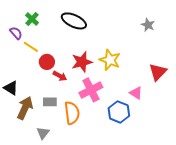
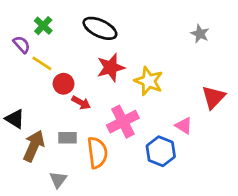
red star: (82, 62) -> (111, 68), moved

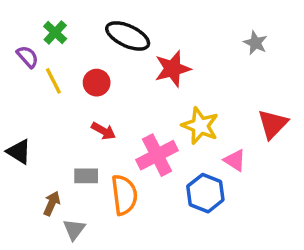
yellow line: (42, 63) -> (53, 81), turned 30
red star: (111, 68) -> (173, 69), moved
yellow star: (149, 81) -> (200, 126), moved
red circle: (63, 84) -> (97, 83), moved
brown arrow: (34, 146) -> (52, 203), moved, size x0.6

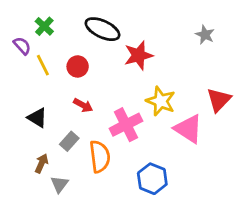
black triangle: (19, 152) -> (37, 118), moved
pink triangle: (235, 160) -> (188, 129), size x1.6
gray rectangle: (86, 176) -> (69, 141), turned -48
blue hexagon: (205, 193) -> (152, 179), moved

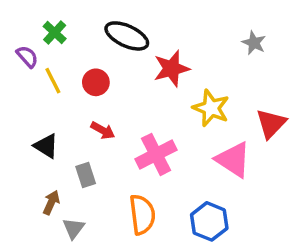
yellow star: (161, 101) -> (211, 108), moved
gray rectangle: (69, 141) -> (86, 175), turned -60
orange semicircle: (100, 157) -> (142, 215), moved
blue hexagon: (152, 179) -> (209, 221), moved

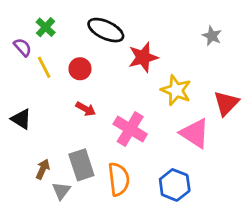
black triangle: (46, 146) -> (21, 119), moved
pink cross: (156, 154) -> (130, 129), turned -32
gray rectangle: (86, 175) -> (81, 165), moved, size x1.5

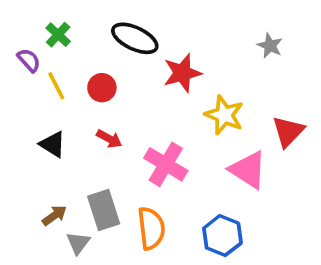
black triangle: (21, 119) -> (53, 144), moved
brown arrow: (43, 169) -> (54, 215), turned 30

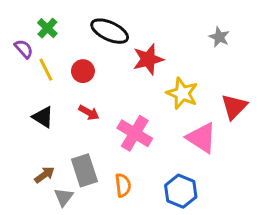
orange semicircle: (151, 228) -> (123, 185), size x0.7

